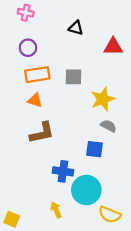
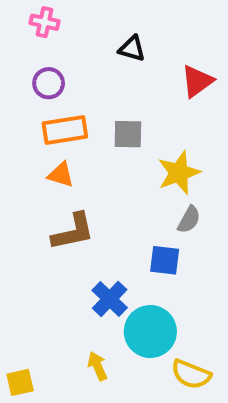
red triangle: (113, 47) -> (197, 81), turned -36
gray semicircle: (108, 126) -> (189, 220), turned 91
blue cross: (63, 171) -> (110, 299), turned 36
yellow square: (12, 219) -> (20, 382), turned -35

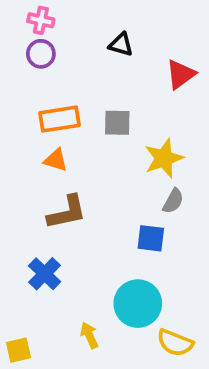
purple circle: (49, 83) -> (41, 54), moved
blue cross: (110, 299) -> (45, 274), moved

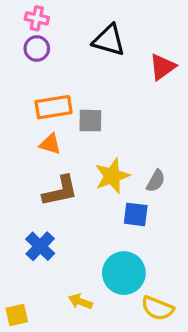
black triangle: (121, 45) -> (109, 40), size x1.5
gray square: (117, 123) -> (90, 121), moved
yellow star: (164, 158) -> (112, 176), moved
yellow arrow: (89, 335) -> (80, 302), turned -45

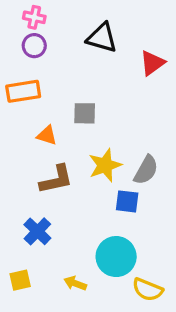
orange rectangle: (54, 107) -> (23, 91), moved
gray semicircle: (156, 181) -> (146, 170), size x1.4
yellow square: (17, 315) -> (20, 280), moved

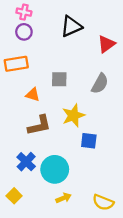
black triangle: (102, 38) -> (71, 26), turned -40
gray semicircle: (146, 170) -> (100, 84), moved
cyan circle: (116, 257) -> (55, 169), moved
yellow square: (20, 280) -> (14, 196), turned -32
yellow arrow: (75, 283) -> (64, 198), moved, turned 136

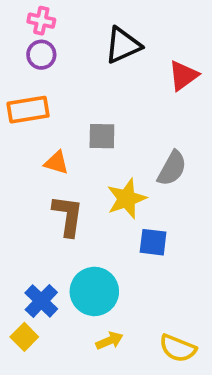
gray semicircle: (100, 84) -> (172, 168), moved
brown L-shape: (39, 125) -> (68, 216), turned -70
blue cross: (26, 162) -> (41, 301), moved

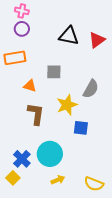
black triangle: (123, 45) -> (69, 36), moved, turned 35

